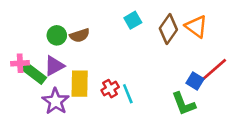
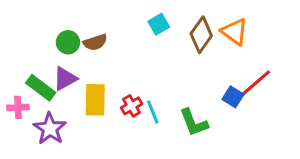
pink cross: (20, 63) -> (18, 107), moved
purple star: (56, 101) -> (50, 129), moved
green L-shape: (184, 104) -> (194, 123), moved

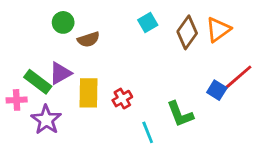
orange triangle: (234, 32) -> (218, 30), turned 48
green circle: (68, 42) -> (63, 22), moved
cyan line: (153, 112) -> (148, 132), moved

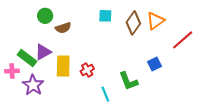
cyan square: (148, 22) -> (105, 16), turned 32
red line: (238, 77) -> (183, 40), moved
blue square: (217, 90) -> (155, 64), turned 32

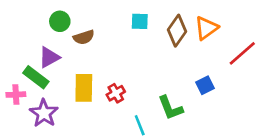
purple triangle: (43, 52) -> (49, 57), moved

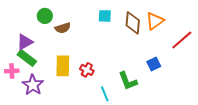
brown diamond: (177, 31) -> (133, 23), turned -30
purple triangle: (49, 57) -> (25, 42), moved
red cross: (116, 93) -> (87, 70), turned -32

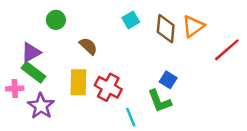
cyan square: (105, 16) -> (131, 20), turned -32
brown semicircle: (63, 28) -> (88, 46), moved, turned -119
blue square: (154, 64) -> (168, 80), moved, turned -32
red cross: (87, 70) -> (108, 87), size x1.5

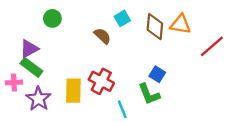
orange triangle: (193, 26) -> (180, 24), turned 45
brown semicircle: (88, 46) -> (102, 36), moved
yellow rectangle: (78, 82) -> (73, 91), moved

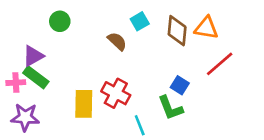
red line: (212, 46) -> (220, 64), moved
pink cross: (14, 82) -> (16, 83), moved
purple star: (38, 99) -> (25, 117), moved, turned -30

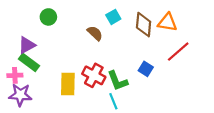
pink cross: (16, 83) -> (15, 75), moved
green L-shape: (170, 108) -> (118, 81), moved

